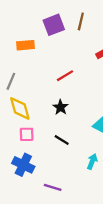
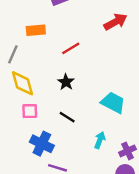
orange rectangle: (26, 45) -> (36, 30), moved
blue cross: (23, 165) -> (42, 144), moved

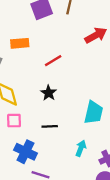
cyan trapezoid: (113, 103) -> (94, 112), turned 75
black line: (67, 117) -> (50, 126), turned -35

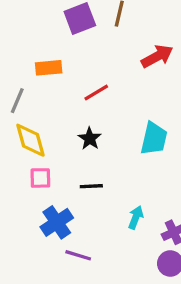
cyan trapezoid: (94, 112) -> (154, 139), moved
blue cross: (26, 152) -> (57, 222), turned 30

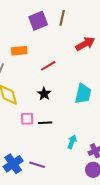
pink square: (40, 178) -> (27, 119), moved
blue cross: (57, 222) -> (13, 164), moved

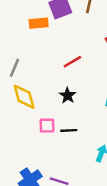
orange rectangle: (19, 51) -> (39, 23), moved

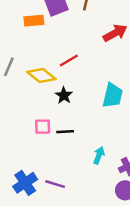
yellow diamond: (24, 97) -> (41, 75), moved, turned -36

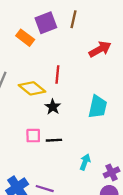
orange rectangle: (34, 21) -> (25, 38), turned 42
red line: (69, 60) -> (57, 75), turned -54

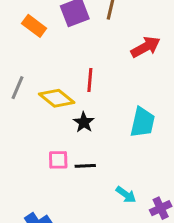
orange rectangle: (25, 38) -> (34, 26), moved
cyan arrow: (85, 162) -> (126, 195), turned 105

